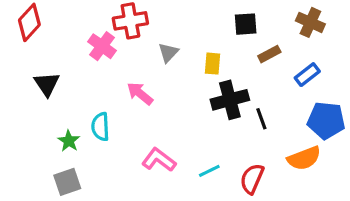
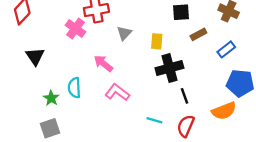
black line: (261, 119) -> (185, 96), moved
pink L-shape: (159, 160) -> (117, 92), moved
cyan line: (209, 171) -> (154, 120), turned 42

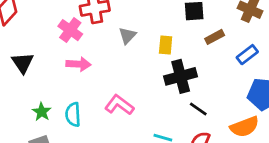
pink arrow: (103, 63) -> (78, 64), moved, turned 144
cyan semicircle: (74, 88) -> (73, 115), moved
black line: (185, 96) -> (198, 109), turned -35

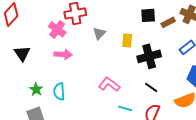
brown rectangle: (215, 37) -> (168, 22), moved
black cross: (181, 76) -> (149, 56), moved
pink L-shape: (119, 105) -> (109, 84), moved

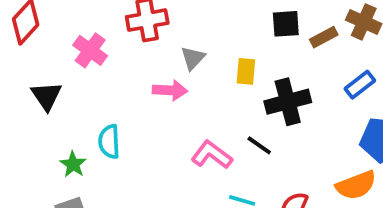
pink cross: (57, 29) -> (90, 50), moved
pink arrow: (63, 54) -> (170, 90), moved
black line: (151, 87) -> (259, 145), moved
cyan semicircle: (59, 91) -> (109, 142), moved

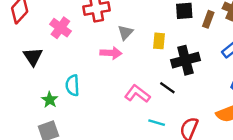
brown rectangle: (324, 37) -> (208, 19), turned -42

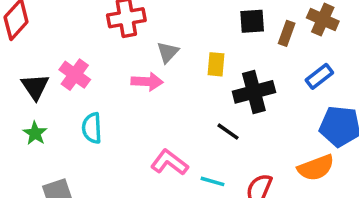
pink cross: (60, 28) -> (75, 75), moved
pink L-shape: (137, 94) -> (169, 163), moved
green star: (50, 100) -> (35, 133), moved

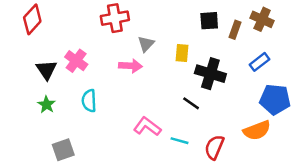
black cross: (254, 92) -> (210, 74), turned 32

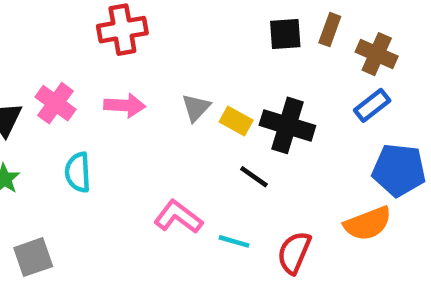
brown cross: (262, 19) -> (377, 54), moved
brown rectangle: (235, 30) -> (330, 30), moved
gray triangle: (146, 44) -> (196, 108), moved
yellow rectangle: (182, 53) -> (236, 121), moved, turned -66
pink arrow: (130, 66) -> (125, 105), moved

